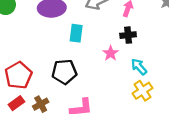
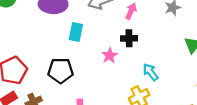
cyan arrow: (139, 67) -> (151, 72), moved

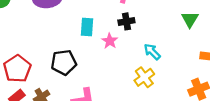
cyan rectangle: (76, 32) -> (87, 27), moved

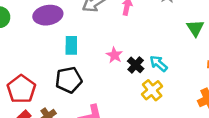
black cross: (126, 21) -> (136, 65), moved, turned -35
cyan rectangle: (87, 27) -> (71, 45), moved

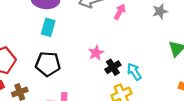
cyan rectangle: (71, 45) -> (48, 27), moved

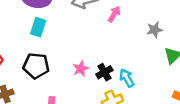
gray star: (160, 11) -> (155, 30), moved
pink star: (96, 53) -> (81, 69), moved

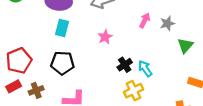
pink arrow: (114, 14) -> (145, 20), moved
pink star: (81, 69) -> (105, 37), moved

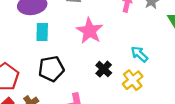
pink star: (105, 37) -> (90, 31), size x1.6
black cross: (125, 65) -> (104, 69), moved

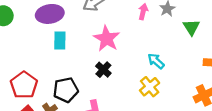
black pentagon: (51, 69) -> (66, 90), moved
black cross: (104, 69) -> (103, 70), moved

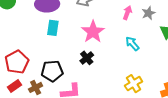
cyan arrow: (156, 61) -> (132, 44), moved
yellow cross: (150, 87) -> (134, 84), moved

